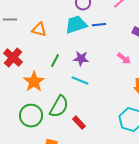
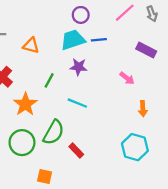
purple star: (81, 59) -> (78, 67), moved

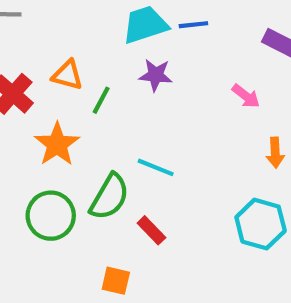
orange triangle: (31, 45) -> (67, 75), moved
cyan line: (77, 103) -> (156, 167), moved
orange square: (45, 176) -> (116, 281), moved

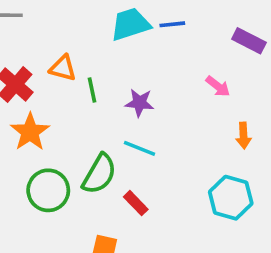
purple star: (156, 75) -> (139, 103), moved
green line: (101, 100) -> (92, 90), turned -40
orange star: (57, 144) -> (30, 132), moved

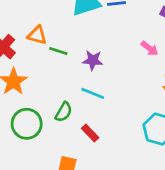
green line: (92, 90) -> (58, 51), turned -60
green semicircle: (99, 174) -> (64, 112), size x0.7

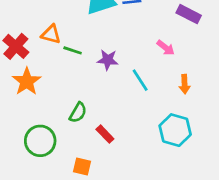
cyan line: (93, 93) -> (140, 80), moved, turned 35
green circle: (27, 124) -> (40, 141), moved

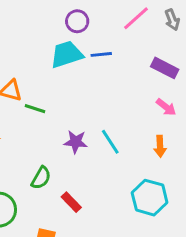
pink arrow: (166, 48) -> (166, 107), moved
purple star: (108, 60) -> (76, 142), moved

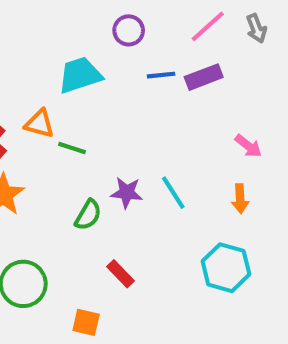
cyan trapezoid: (67, 54) -> (80, 75), moved
purple rectangle: (165, 68) -> (204, 77), moved, turned -48
green semicircle: (41, 178) -> (88, 215), moved

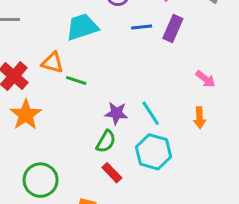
purple rectangle: (204, 77) -> (173, 28), turned -45
green semicircle: (88, 215) -> (106, 141), moved
cyan hexagon: (226, 268) -> (154, 152), moved

